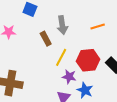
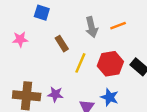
gray arrow: (62, 25) -> (92, 27), moved
purple star: (69, 77) -> (55, 94), moved

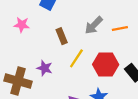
gray arrow: (92, 27) -> (94, 25), turned 48
purple star: (55, 94) -> (45, 68), moved

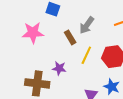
pink star: (22, 25) -> (33, 33), size x1.5
gray arrow: (94, 25) -> (87, 25), moved

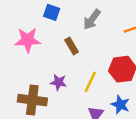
gray arrow: (87, 25) -> (92, 19), moved
yellow line: (86, 55) -> (90, 82), moved

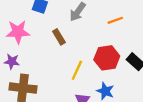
purple star: (58, 82) -> (12, 62), moved

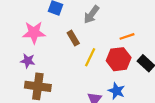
orange line: (115, 20) -> (127, 36), moved
yellow line: (77, 70) -> (90, 57), moved

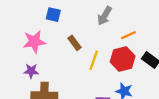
gray arrow: (91, 15) -> (105, 16), moved

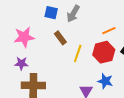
blue square: (53, 15) -> (51, 13), moved
gray arrow: (105, 16) -> (73, 14), moved

